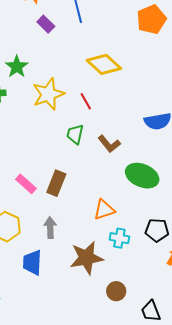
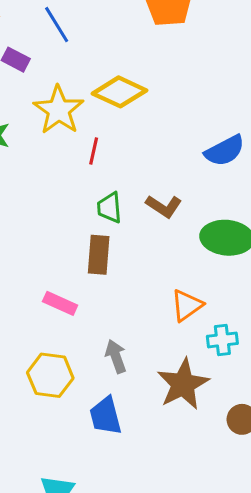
yellow star: (48, 94) -> (59, 110), moved
red line: (86, 101) -> (94, 151), moved, turned 60
brown rectangle: (56, 183) -> (99, 255), moved

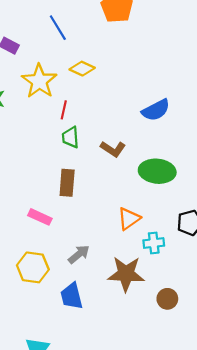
blue line: (57, 25) -> (58, 28), moved
yellow diamond: (120, 92) -> (82, 69), size x0.7
green trapezoid: (109, 208) -> (70, 137), moved
gray arrow: (116, 356) -> (79, 254), turned 70
brown star: (183, 384) -> (126, 274), turned 30

